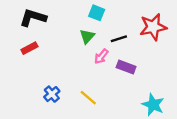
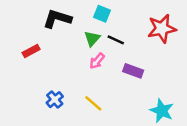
black L-shape: (33, 18) -> (57, 19), moved
black line: (119, 39) -> (116, 40), moved, turned 42
pink arrow: (101, 56) -> (97, 61), moved

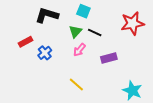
purple rectangle: (133, 71) -> (109, 58), turned -35
blue cross: (55, 100) -> (45, 53), moved

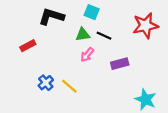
green triangle: (75, 32) -> (83, 35), turned 40
blue cross: (45, 53) -> (46, 83), moved
yellow line: (76, 84) -> (69, 86), moved

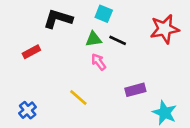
pink arrow: (87, 55) -> (99, 62), turned 104
purple rectangle: (120, 64) -> (135, 90), moved
blue cross: (46, 83) -> (28, 110), moved

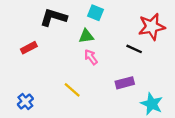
black line: (118, 40) -> (134, 49), moved

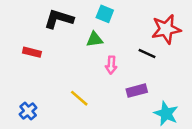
red rectangle: (29, 48) -> (32, 52), turned 42
pink arrow: (91, 57) -> (111, 65), moved, turned -140

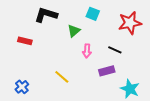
cyan square: (105, 14) -> (93, 14), moved
green triangle: (95, 39) -> (74, 31), turned -32
black line: (147, 53) -> (115, 50), moved

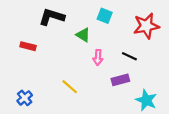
green triangle: (74, 31) -> (83, 35), turned -48

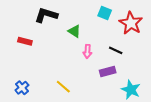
cyan square: (105, 16) -> (105, 13), moved
red star: (146, 26) -> (131, 23), turned -30
yellow line: (70, 87) -> (63, 87), moved

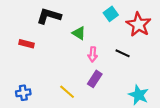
cyan square: (105, 13) -> (111, 14), turned 32
purple rectangle: (108, 72) -> (95, 79), moved, turned -42
blue cross: (22, 88) -> (23, 93), turned 32

